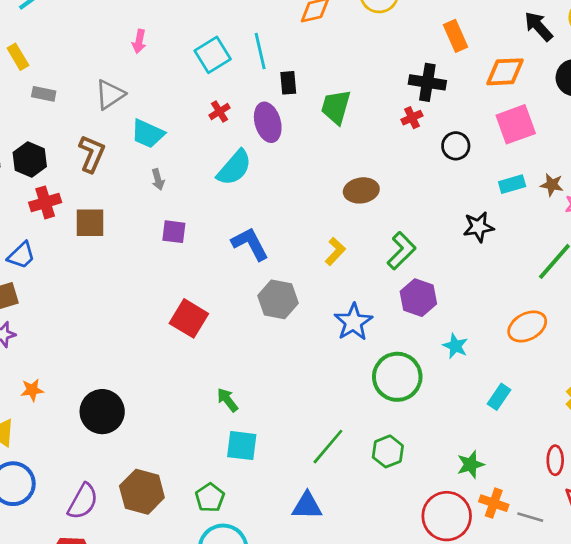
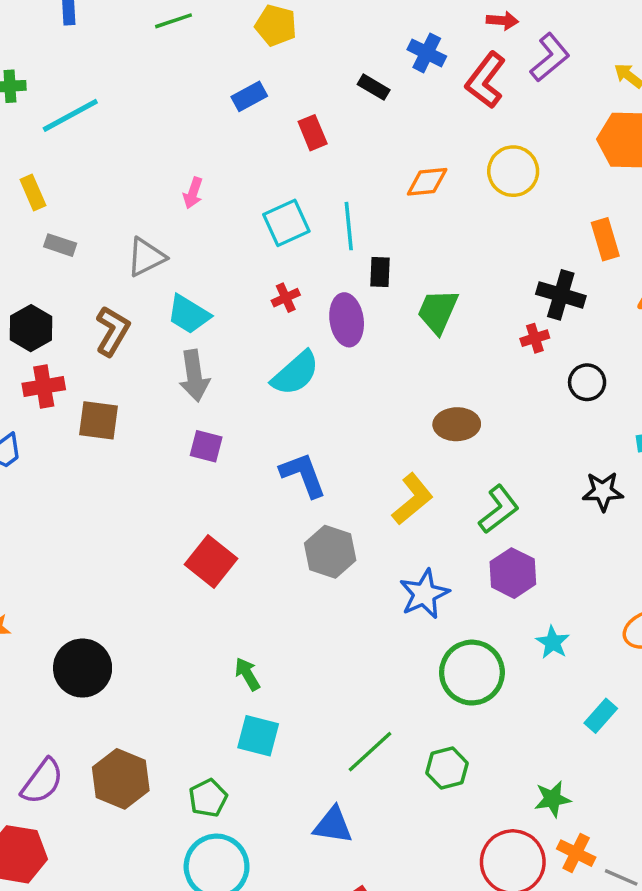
gray arrow: (158, 180) -> (194, 376), size x1.8
yellow L-shape: (335, 251) -> (413, 499), size x1.4

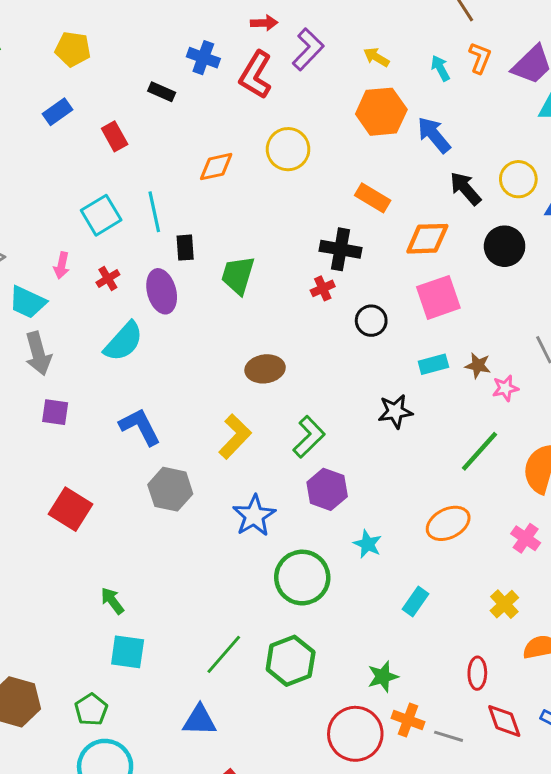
pink arrow: (193, 193) -> (62, 265), moved
orange rectangle: (605, 239) -> (373, 198), turned -36
green hexagon: (447, 768) -> (291, 661), size x1.4

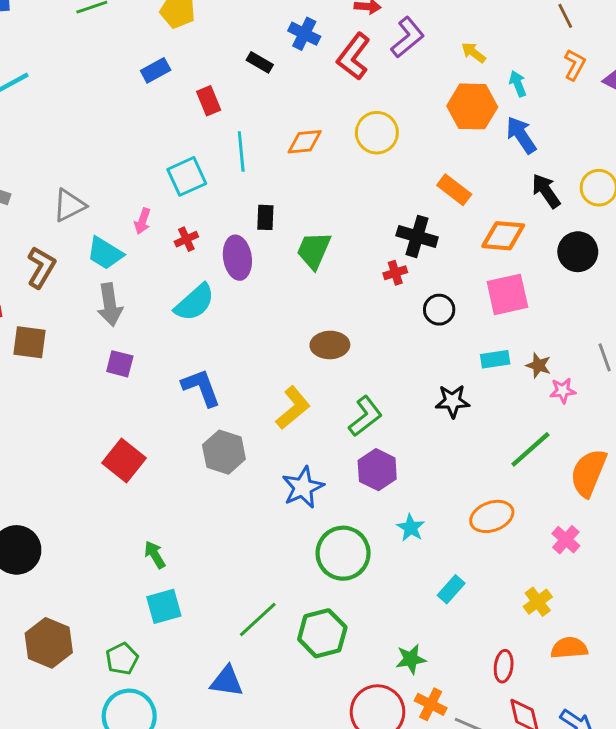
cyan arrow: (440, 68) -> (518, 84), moved
cyan line: (154, 212) -> (241, 151), moved
cyan square: (128, 652) -> (164, 606), turned -30

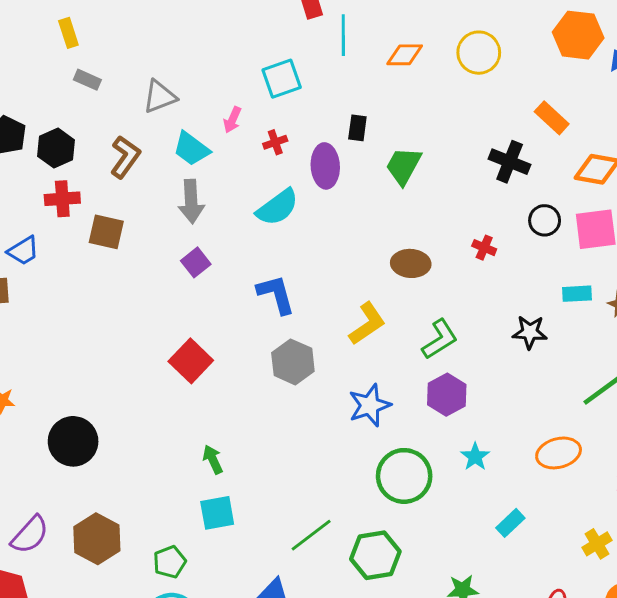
cyan line: (241, 151) -> (343, 35), moved
red cross: (395, 273) -> (484, 248), moved, turned 35
black circle: (439, 310) -> (545, 220), moved
purple square: (120, 364) -> (196, 262), turned 32

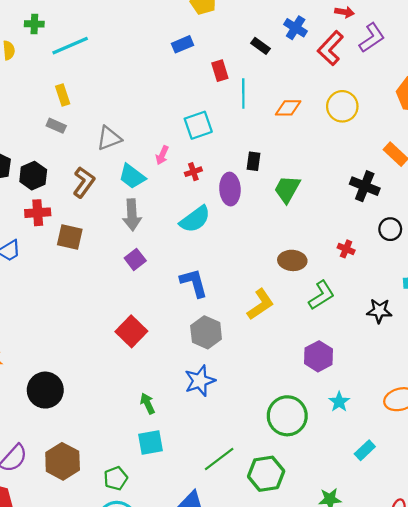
yellow rectangle: (68, 33) -> (63, 95), moved
green L-shape: (440, 339) -> (321, 295), moved
blue star: (370, 405) -> (200, 381), moved

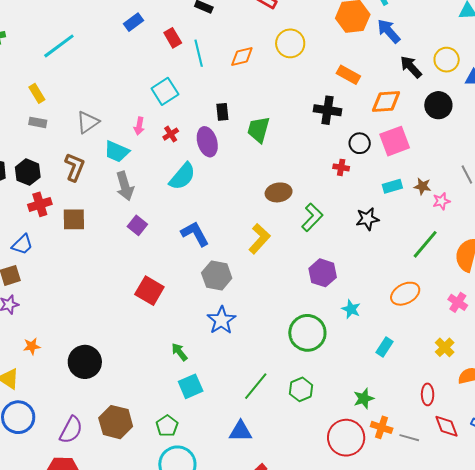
cyan line: (70, 46) -> (59, 46), moved
red cross: (346, 249) -> (341, 167), moved
green hexagon: (266, 474) -> (301, 389), size x0.7

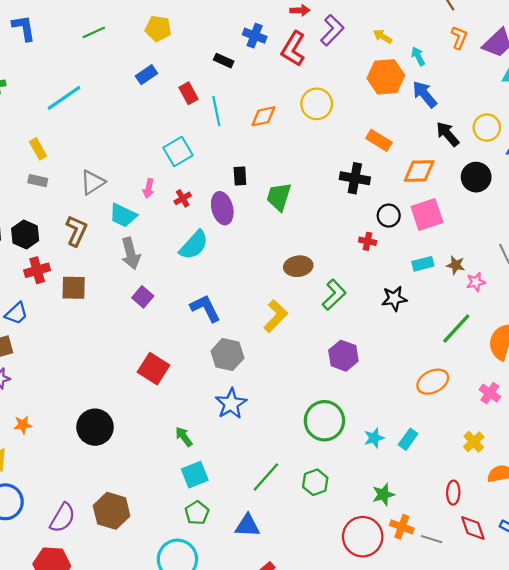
cyan star: (351, 309) -> (374, 438), moved, turned 30
black circle: (85, 362) -> (95, 427), moved
green pentagon: (167, 426) -> (197, 513), moved

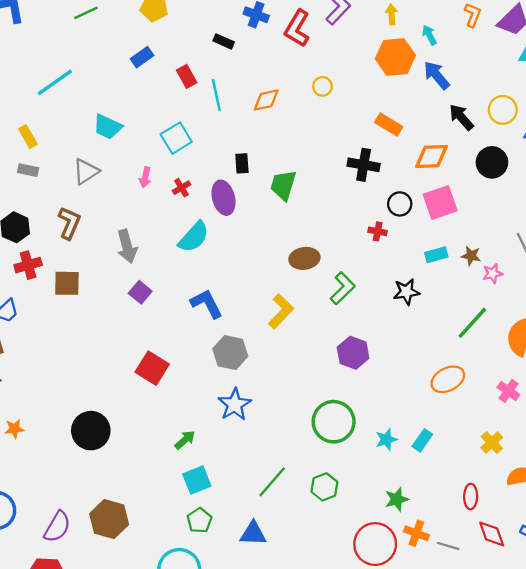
yellow arrow: (383, 36) -> (392, 14), turned 54
yellow circle: (317, 104) -> (322, 86), size x0.6
cyan trapezoid: (123, 215) -> (107, 127), moved
green arrow: (184, 437) -> (185, 440), turned 85

